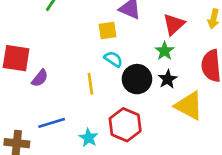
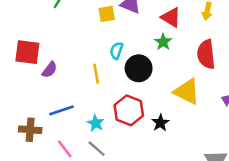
red triangle: (174, 24) -> (171, 17), turned -45
yellow square: (108, 30) -> (107, 14), moved
cyan semicircle: (113, 59) -> (116, 51), turned -102
black star: (168, 79) -> (160, 123), moved

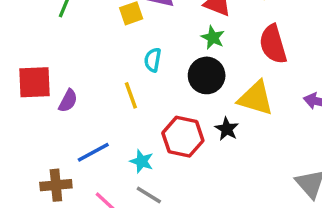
black circle: (139, 68) -> (207, 75), moved
black star: (160, 123) -> (227, 129), moved

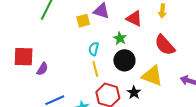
green star: (213, 38) -> (120, 38), moved
red semicircle: (273, 44) -> (165, 45), turned -30
yellow line: (131, 95) -> (95, 69), moved

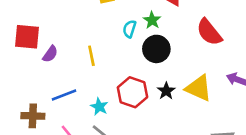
cyan semicircle: (94, 49) -> (129, 29), moved
yellow line: (95, 69) -> (91, 56), moved
yellow triangle: (152, 76) -> (199, 88), moved

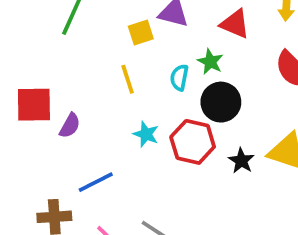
yellow line: (91, 56) -> (128, 79), moved
red hexagon: (133, 92) -> (193, 142), moved
cyan star: (99, 107) -> (146, 134), moved

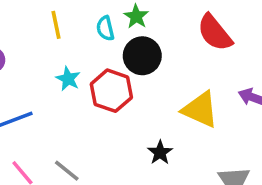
cyan semicircle: (179, 78) -> (105, 28), turned -30
black star: (241, 161) -> (160, 153), moved

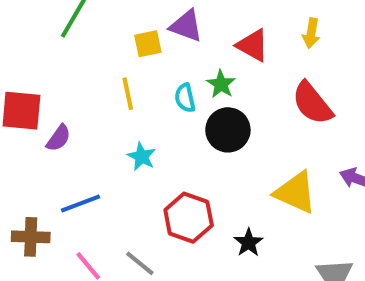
red hexagon: (111, 91) -> (189, 218), moved

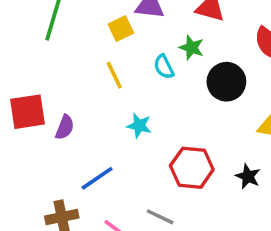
black circle: (228, 130) -> (226, 82), moved

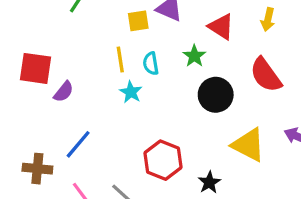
cyan semicircle: (164, 67) -> (151, 64), moved
cyan star: (139, 126) -> (131, 92), moved
blue line: (97, 178) -> (78, 144), turned -32

